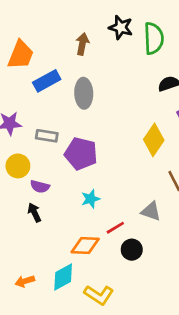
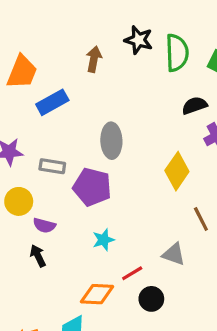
gray ellipse: (84, 93) -> (111, 141), moved

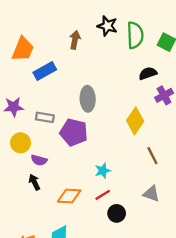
cyan star: (103, 240) -> (103, 171), moved
gray triangle: (174, 254) -> (151, 194), moved
orange diamond: (97, 294) -> (69, 196), moved

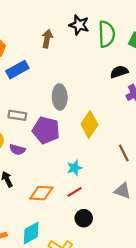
yellow diamond: (135, 121) -> (89, 124), moved
purple semicircle: (39, 160) -> (17, 150), moved
black circle: (117, 213) -> (84, 218), moved

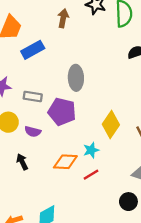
yellow diamond: (89, 124) -> (111, 125), moved
orange diamond: (41, 193) -> (65, 162), moved
black circle: (84, 218) -> (128, 202), moved

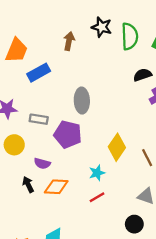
purple semicircle: (33, 132) -> (42, 163), moved
orange diamond: (65, 162) -> (56, 187), moved

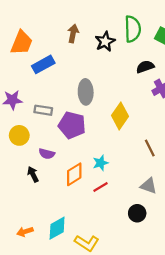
black star: (102, 27) -> (105, 42), moved, turned 30
yellow diamond: (117, 147) -> (120, 116), moved
orange diamond: (56, 187) -> (74, 174), moved, turned -35

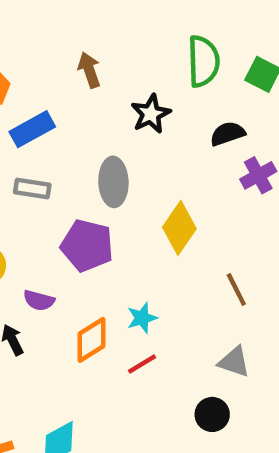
brown arrow: (73, 34) -> (89, 70), turned -30
black star: (105, 42) -> (151, 114), moved
gray rectangle: (43, 110) -> (32, 188), moved

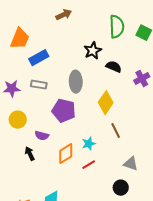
brown arrow: (89, 70) -> (64, 15), moved, turned 84
black semicircle: (228, 134) -> (114, 67), moved, turned 42
brown line: (236, 289) -> (116, 131), moved

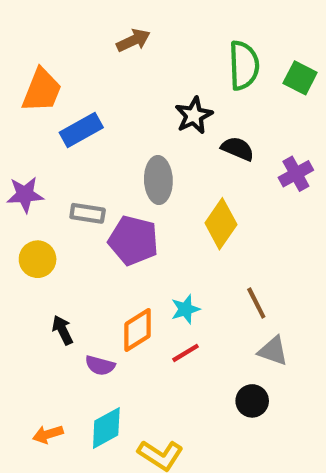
gray rectangle: (39, 85) -> (88, 213), moved
brown line: (116, 131) -> (256, 303), moved
purple semicircle: (42, 136) -> (100, 365), moved

